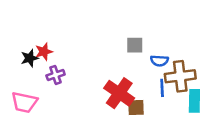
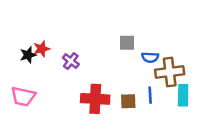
purple cross: (56, 75) -> (71, 61), moved, turned -35
blue line: (162, 88) -> (150, 95), moved
red cross: (119, 93) -> (95, 99), moved, turned -32

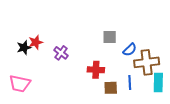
blue semicircle: (150, 57) -> (130, 50), turned -48
red cross: (95, 99) -> (96, 70), moved, size x0.7

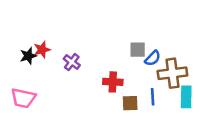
gray square: (110, 37) -> (138, 50), moved

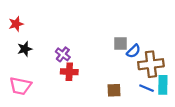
red star: (42, 50) -> (16, 24), moved
red cross: (113, 82) -> (69, 72), moved
blue line: (153, 97) -> (147, 88), moved, turned -64

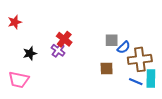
black star: (25, 49) -> (30, 53), moved
red cross: (69, 72) -> (64, 39), moved, turned 35
brown square: (114, 90) -> (107, 69), moved

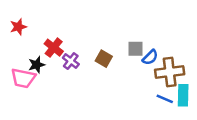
red cross: (64, 39) -> (54, 48), moved
brown square: (107, 69) -> (104, 59), moved, turned 32
pink trapezoid: (19, 80) -> (23, 78), moved

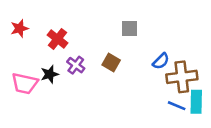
red cross: (54, 48) -> (57, 39), moved
gray square: (135, 49) -> (129, 28), moved
black star: (37, 65) -> (50, 74), moved

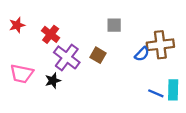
purple cross: (76, 65) -> (67, 57), size x1.6
black star: (50, 74) -> (53, 81), moved
brown cross: (182, 77) -> (160, 45), moved

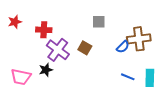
red cross: (51, 34) -> (44, 30), turned -35
pink trapezoid: (22, 74) -> (21, 77), moved
blue line: (156, 93) -> (128, 77), moved

